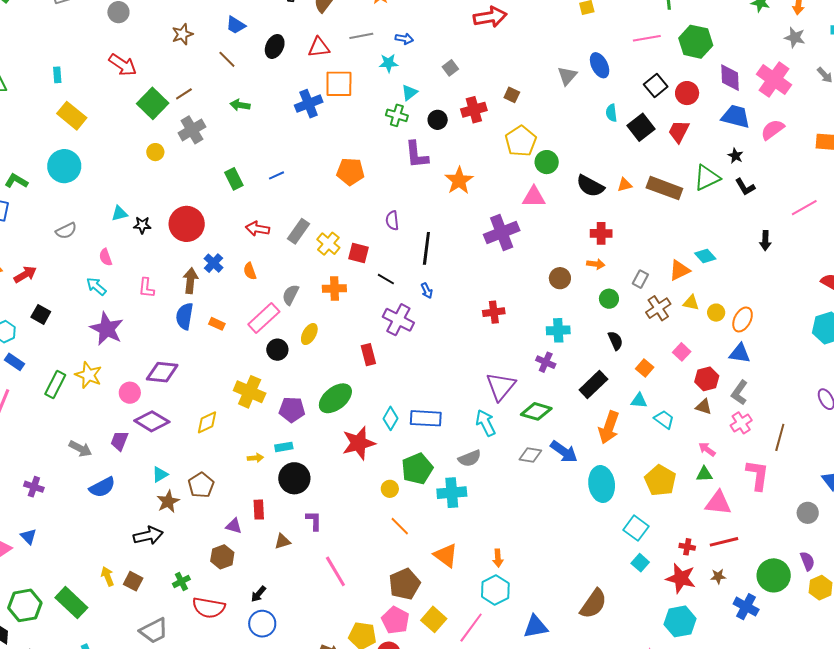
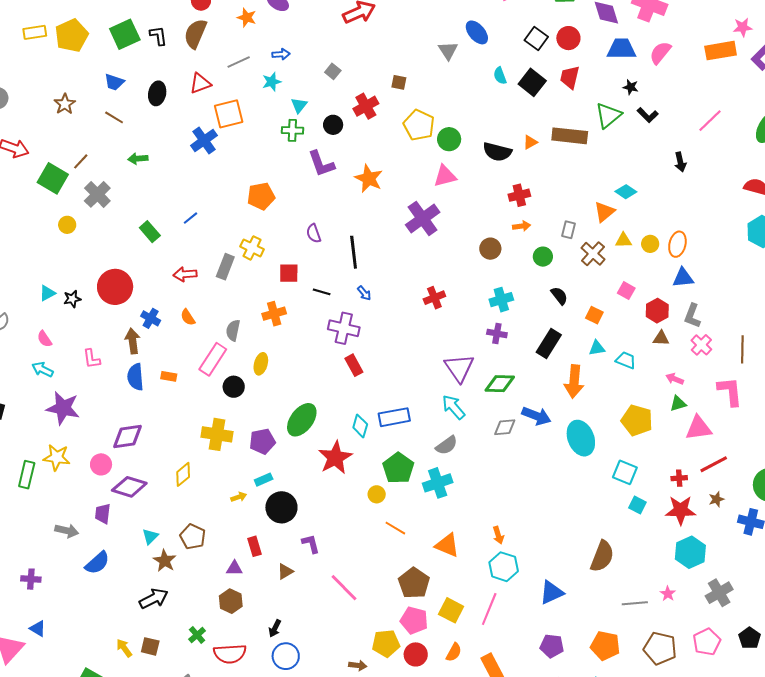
yellow cross: (328, 244) -> (252, 248), moved
red rectangle: (368, 355) -> (354, 365), moved

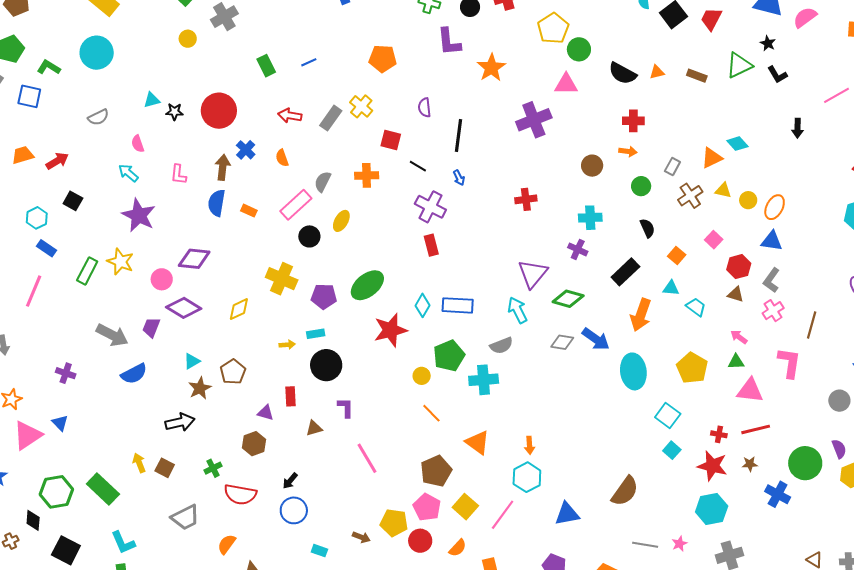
brown rectangle: (570, 136) -> (697, 76), size x0.6
gray arrow: (67, 531) -> (112, 335), size x1.4

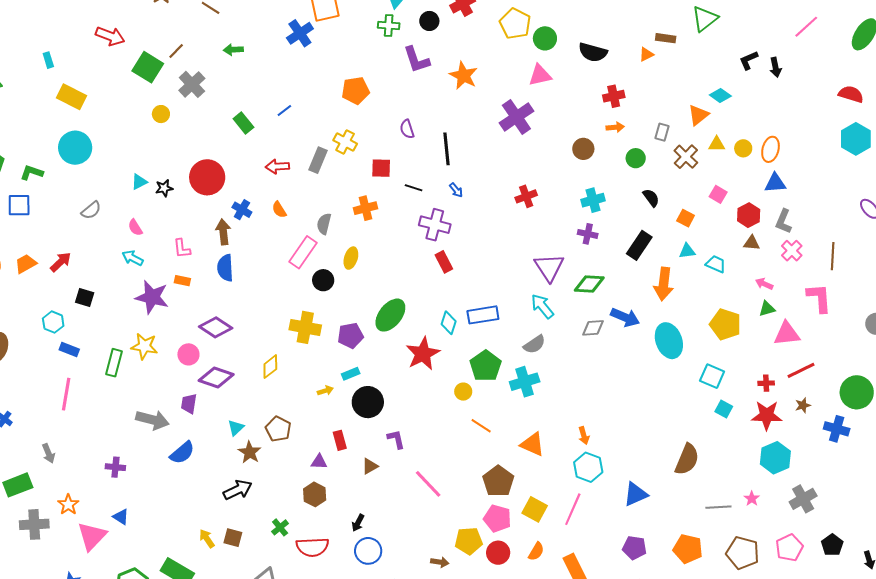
orange triangle: (657, 72) -> (646, 54), moved
black L-shape: (777, 75) -> (749, 60), moved, turned 110
orange rectangle: (249, 211) -> (182, 281), moved
purple diamond: (194, 259) -> (216, 327), turned 40

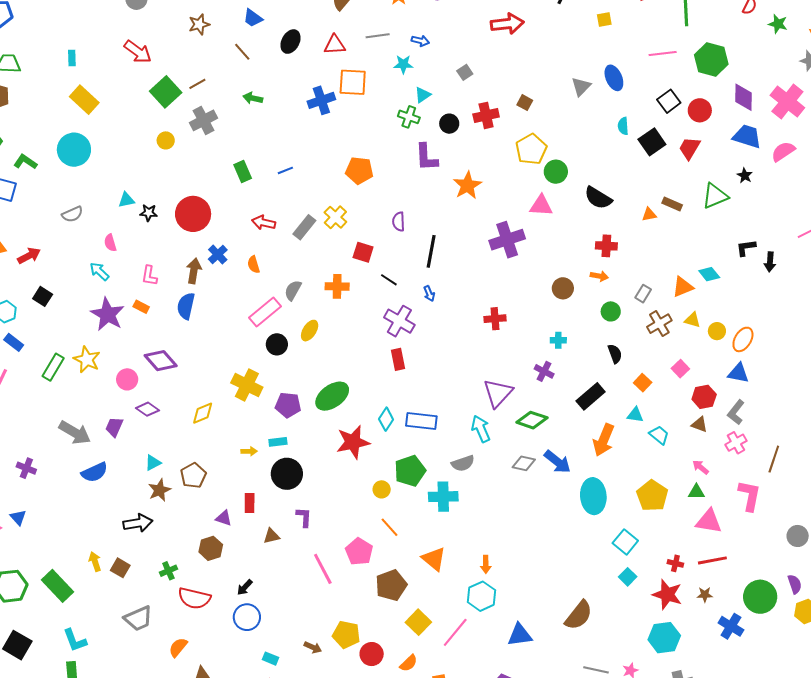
cyan cross: (593, 200) -> (558, 340), size x0.7
purple diamond: (216, 378) -> (148, 409), size x0.7
pink pentagon: (497, 519) -> (359, 552), moved

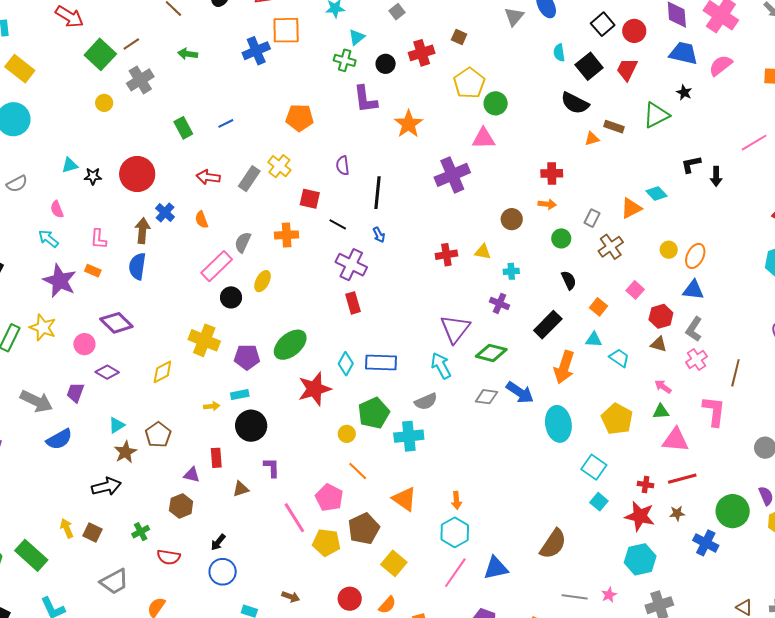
black semicircle: (598, 198) -> (575, 103), moved
yellow triangle: (692, 320) -> (483, 252), moved
red semicircle: (194, 598) -> (169, 557), size x0.7
pink line: (455, 632) -> (455, 573), moved
yellow pentagon: (346, 635) -> (326, 543), moved

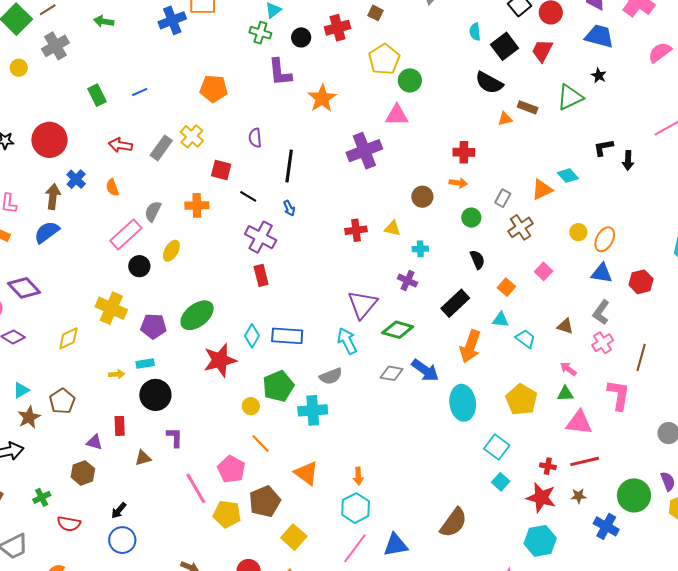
pink semicircle: (721, 65) -> (660, 52), moved
blue semicircle: (137, 266) -> (47, 232), turned 44
red hexagon: (661, 316) -> (641, 282), moved

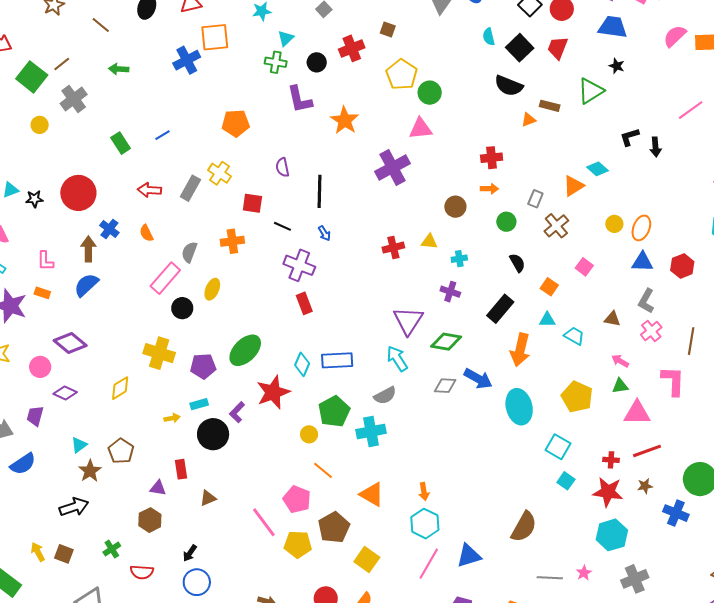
purple L-shape: (175, 437) -> (237, 412), moved, turned -130

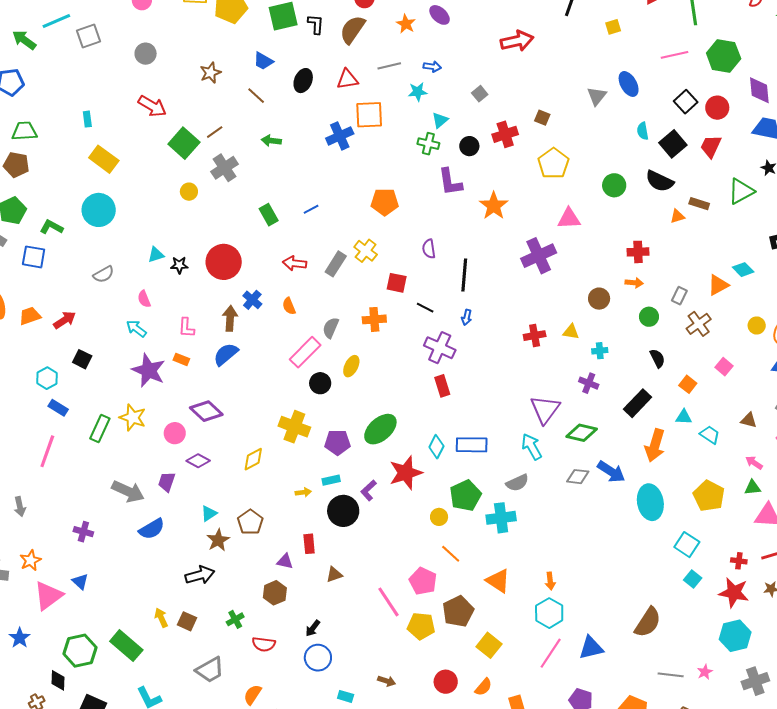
green circle: (430, 93) -> (614, 185), moved
blue arrow: (324, 233) -> (467, 317), turned 42

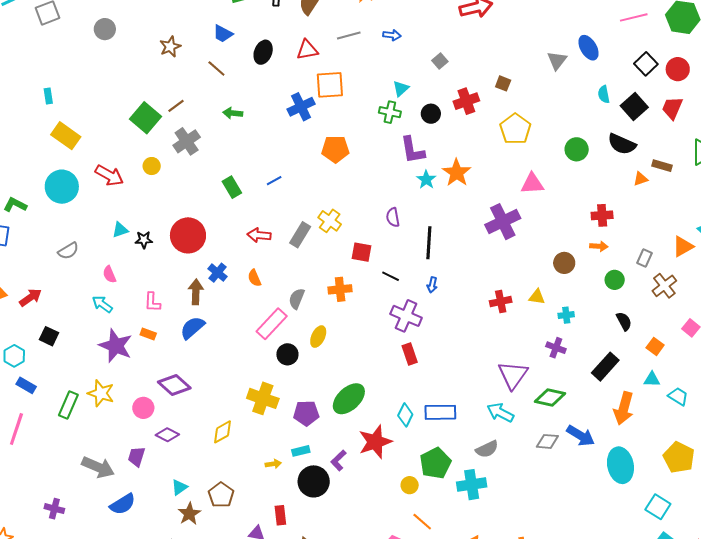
cyan star: (418, 92) -> (426, 180), moved, turned -30
red arrow: (152, 106) -> (109, 175), moved
orange pentagon: (385, 202) -> (335, 149), moved
cyan arrow: (532, 447) -> (500, 413), turned -32

